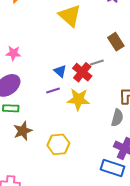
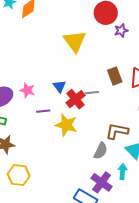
pink star: (13, 53) -> (27, 90), moved
blue triangle: (60, 71) -> (59, 86), moved
yellow hexagon: (58, 144) -> (19, 175), moved

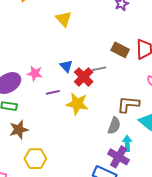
yellow triangle: (75, 41) -> (64, 19), moved, size x0.7
brown rectangle: (115, 76) -> (120, 50), turned -36
cyan arrow: (123, 172) -> (127, 143), moved

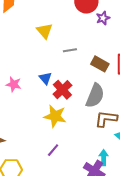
gray line: (99, 69) -> (70, 50), moved
purple line: (53, 92) -> (53, 150), moved, turned -40
gray semicircle: (114, 126) -> (95, 96), moved, size x1.4

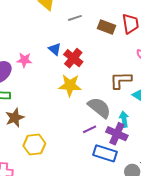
gray semicircle: (95, 96) -> (99, 108), moved, turned -65
purple line: (53, 150) -> (90, 129), moved, turned 32

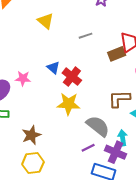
gray line: (75, 18) -> (85, 36), moved
brown rectangle: (107, 27) -> (117, 54), moved, turned -42
brown star: (15, 118) -> (31, 135), moved

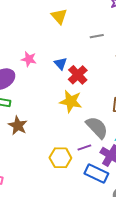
pink star: (23, 79) -> (29, 59), moved
brown star: (31, 135) -> (18, 125), moved, turned -30
yellow hexagon: (33, 163) -> (60, 158), moved

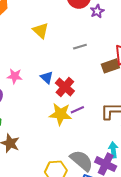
gray semicircle: (97, 127) -> (82, 161), moved
purple line: (84, 148) -> (77, 110), moved

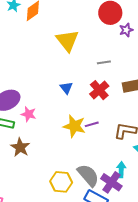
yellow triangle: (41, 31) -> (67, 41), size x1.4
pink star: (15, 76) -> (29, 114), moved
red cross: (65, 87) -> (99, 90), moved

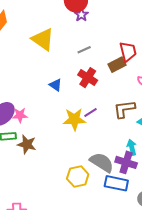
purple star: (126, 30) -> (81, 15), moved
pink star: (29, 114) -> (20, 115), moved
brown star: (20, 147) -> (27, 144), moved

